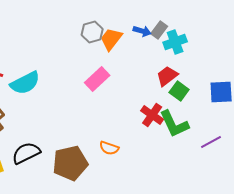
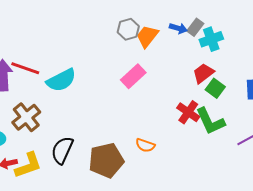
black semicircle: (26, 153) -> (62, 150), turned -40

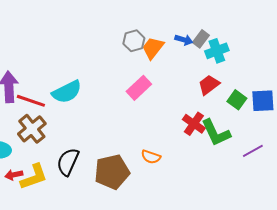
red line: (25, 68) -> (31, 101), moved
green square: (215, 88) -> (237, 100), moved

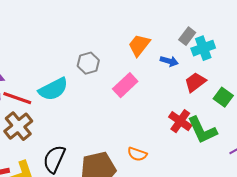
blue arrow: (184, 40) -> (169, 61), moved
gray hexagon: (134, 41) -> (88, 63), moved

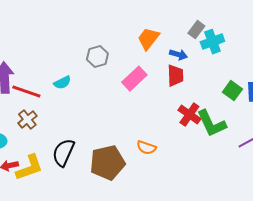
red trapezoid: (195, 82) -> (175, 76), moved, turned 125
cyan semicircle: (53, 89) -> (62, 83), size x0.6
brown cross: (18, 126) -> (27, 120), size x0.7

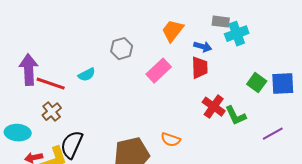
gray rectangle: (196, 30) -> (221, 22), turned 60
green L-shape: (211, 124) -> (236, 116), size x0.7
black semicircle: (63, 153) -> (72, 145), moved

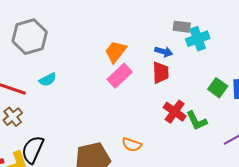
orange trapezoid: (173, 31) -> (116, 52), moved
gray hexagon: (122, 49) -> (30, 37), moved, size x1.6

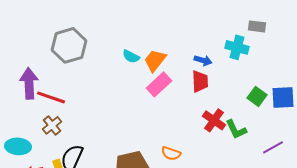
gray rectangle: (182, 27) -> (257, 26), moved
cyan cross: (198, 39) -> (237, 47), turned 35
cyan semicircle: (48, 80) -> (131, 56), moved, turned 54

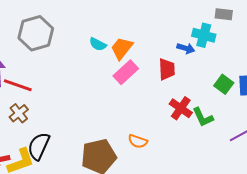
blue arrow: (203, 60) -> (186, 48), moved

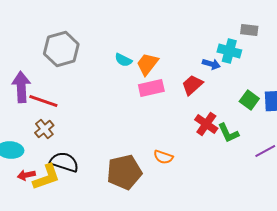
red trapezoid: (167, 69) -> (192, 85), turned -130
pink rectangle: (126, 72) -> (151, 88), turned 30
black semicircle: (39, 146) -> (64, 162), turned 84

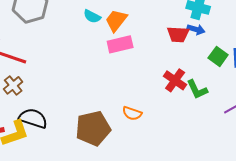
blue arrow: (211, 64) -> (196, 29), moved
red trapezoid: (192, 85) -> (178, 34), moved, turned -135

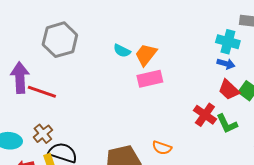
red trapezoid: (178, 34) -> (229, 90), moved, turned 40
brown cross: (13, 85) -> (43, 134), moved

